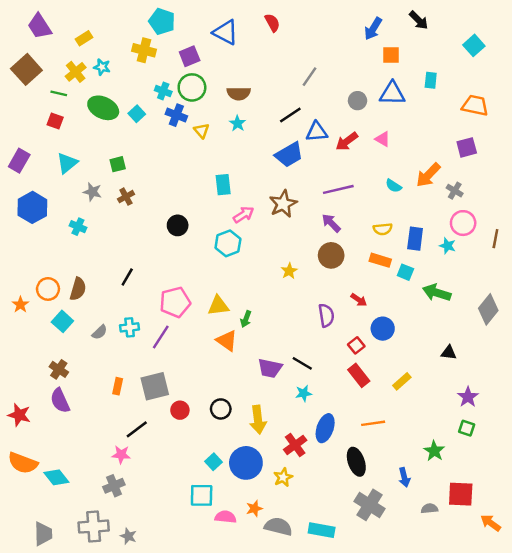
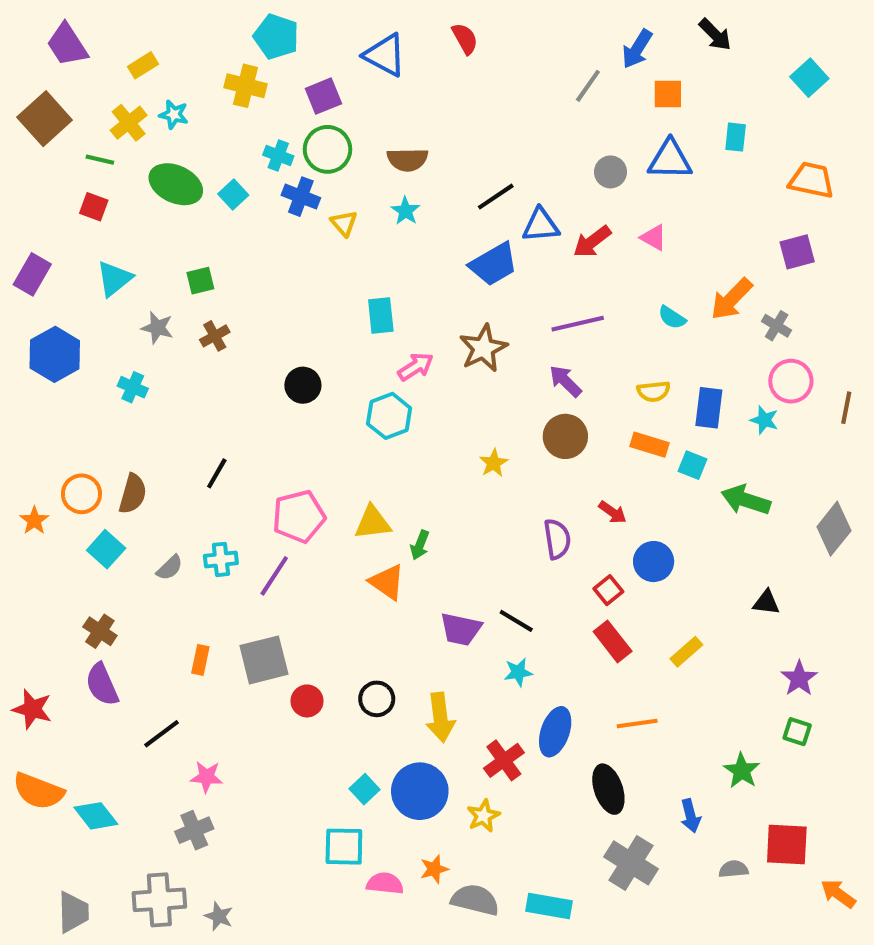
gray line: (310, 77) -> (588, 86), moved
black line: (137, 429) -> (161, 734), moved

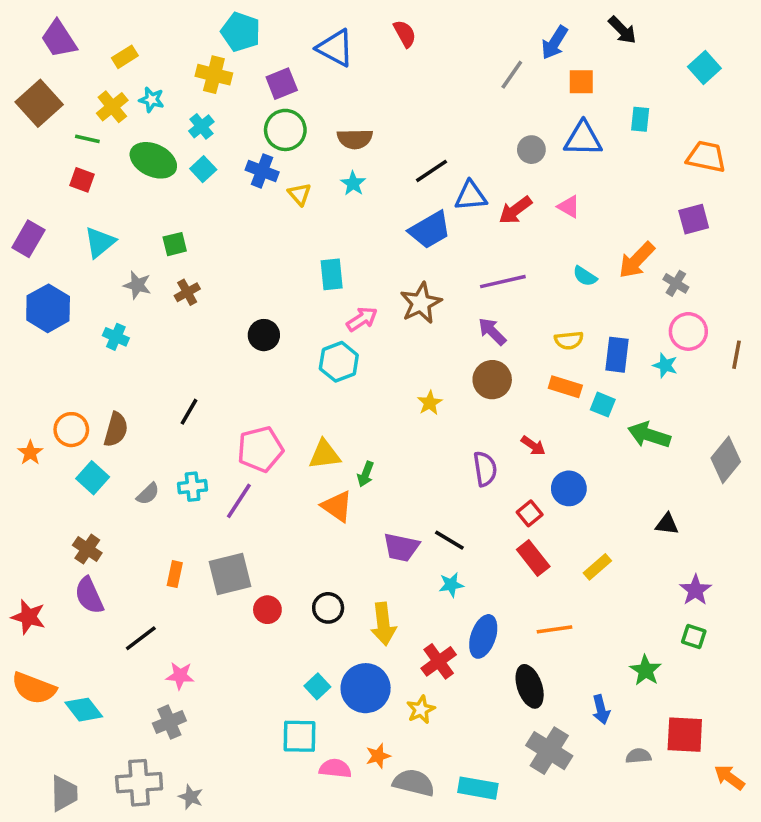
cyan cross: (278, 156) -> (201, 126), moved, turned 30

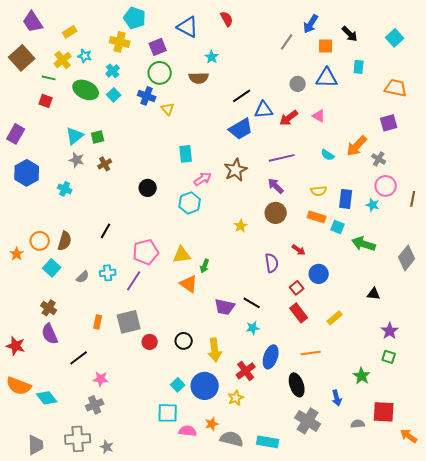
black arrow: (622, 30) -> (350, 34), moved
cyan star: (353, 183) -> (212, 57), moved
cyan triangle: (100, 242) -> (75, 136), moved

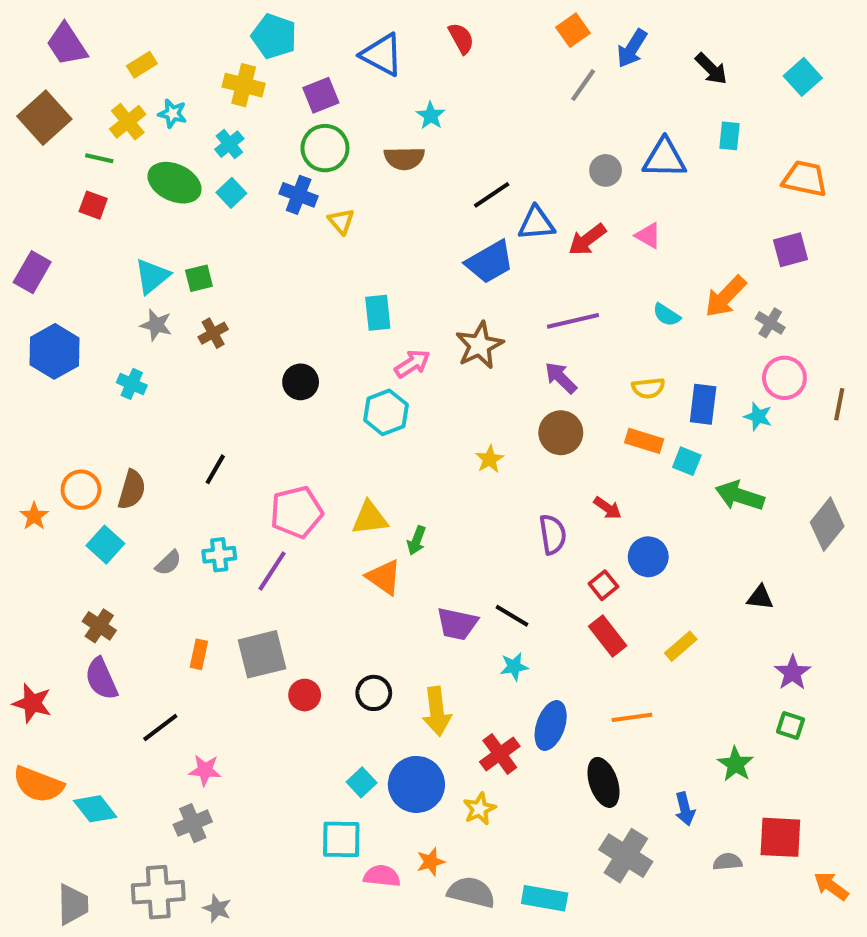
orange square: (326, 46) -> (573, 30), moved, turned -35

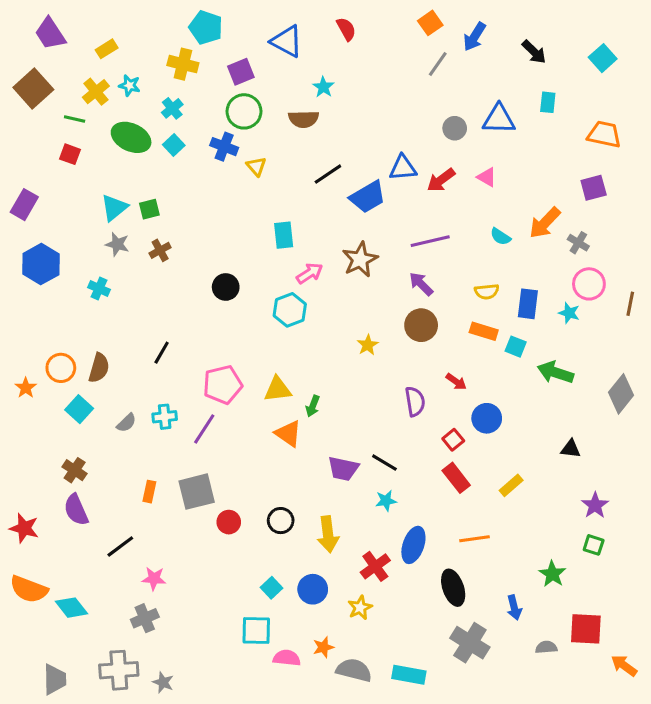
black line: (492, 195) -> (328, 174), moved
blue circle: (416, 784) -> (313, 589), size x0.7

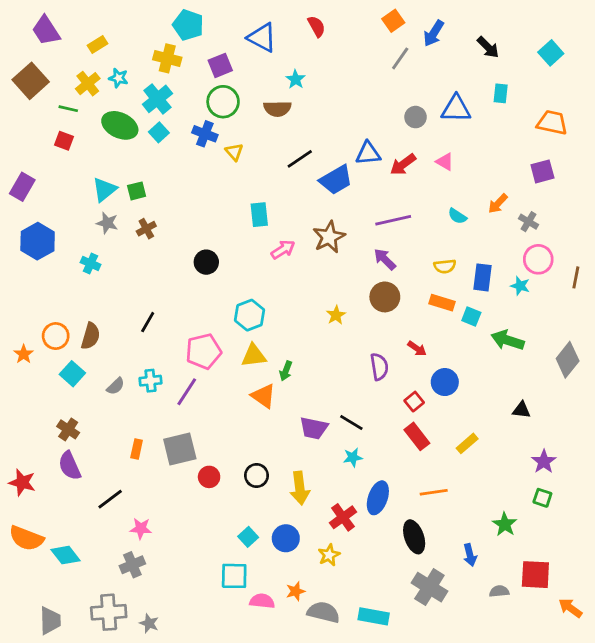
cyan cross: (172, 108) -> (157, 99), size x1.5
orange arrow: (545, 223) -> (498, 204), size x0.7
cyan hexagon: (290, 310) -> (250, 315), moved

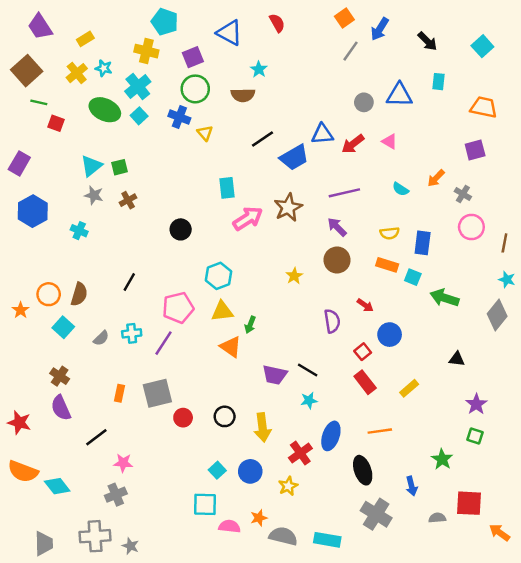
green line: (68, 109) -> (39, 102), moved
pink arrow: (283, 250) -> (248, 218), size x1.4
cyan star: (520, 286) -> (507, 280), moved

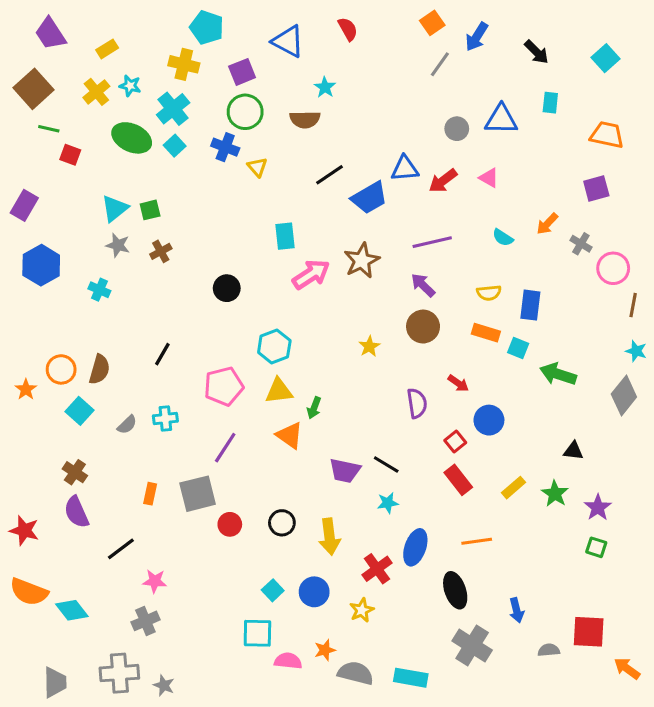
pink circle: (471, 227) -> (613, 268), moved
purple line: (163, 343) -> (225, 448), moved
green star: (442, 459) -> (555, 494), moved

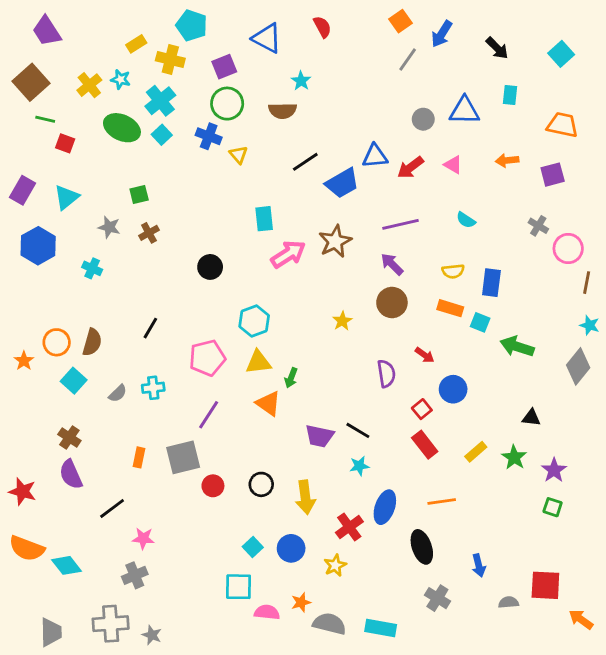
yellow rectangle: (107, 49) -> (136, 44), moved
cyan triangle: (115, 208) -> (67, 197), moved
orange arrow: (547, 224) -> (507, 160), moved, turned 40
gray cross: (472, 645) -> (437, 598), size x0.7

